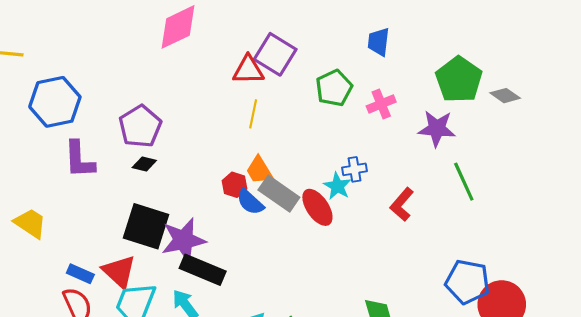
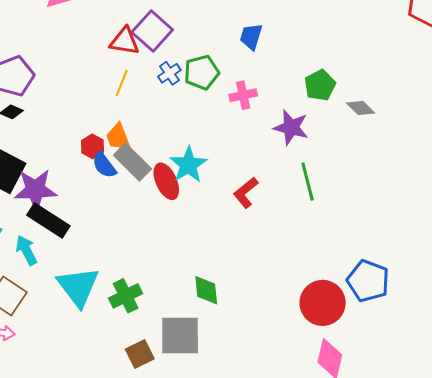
green pentagon: (459, 80) -> (320, 85), size x0.7
blue cross: (355, 169) -> (169, 73), moved, turned -35
cyan star: (337, 186) -> (188, 165), size x1.4
blue pentagon: (467, 282) -> (368, 281), moved

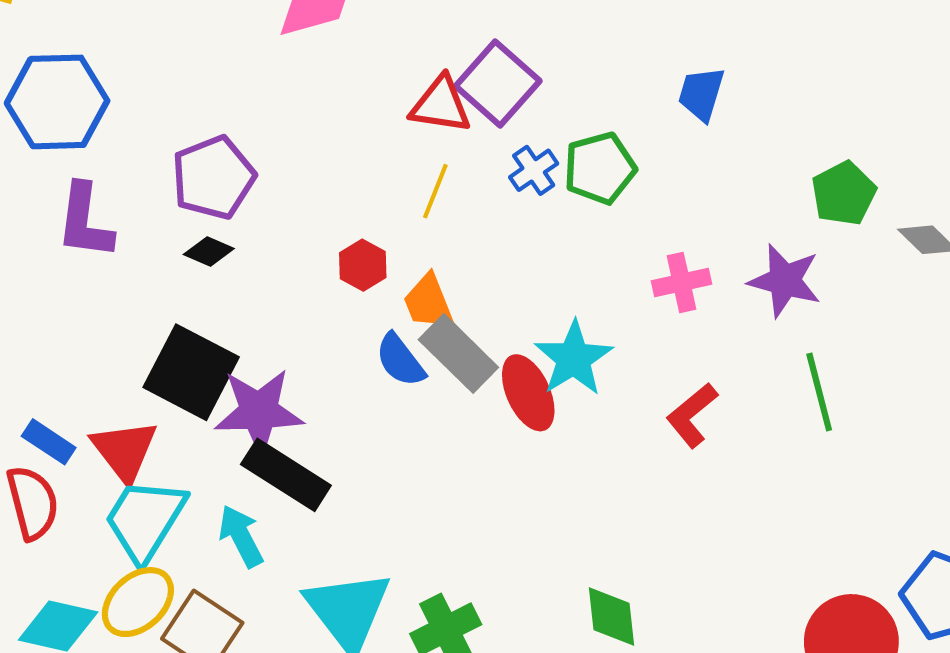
pink cross: (243, 95) -> (681, 282), moved
red hexagon: (92, 146) -> (363, 265), moved

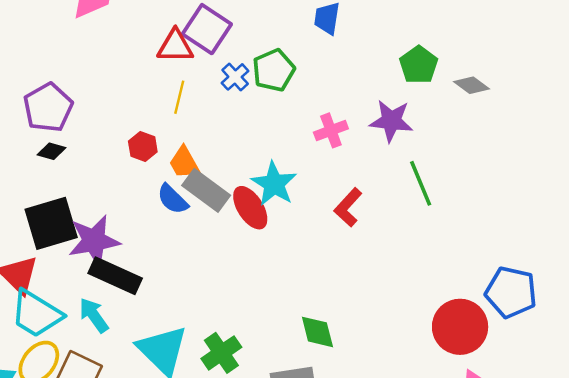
black square: (191, 372) -> (51, 223), turned -36
cyan trapezoid: (145, 520) -> (36, 314), turned -82

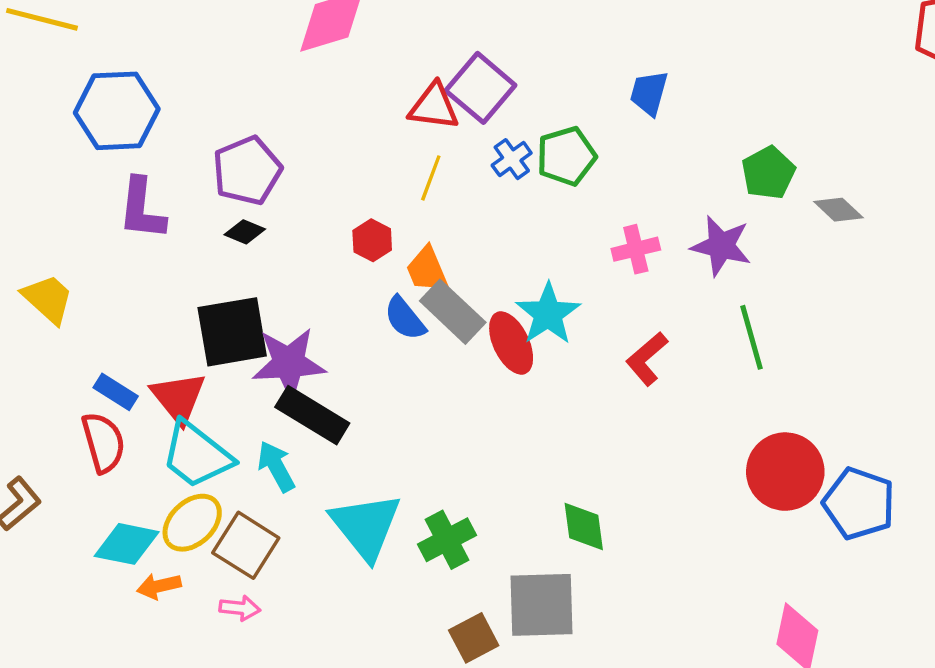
red circle: (460, 327) -> (785, 472), moved

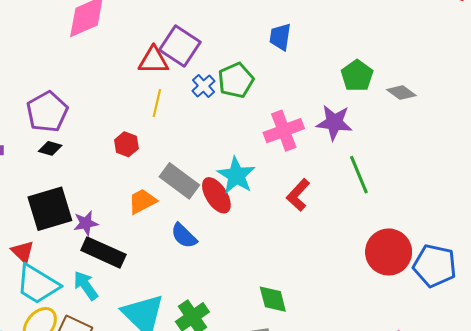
pink cross: (636, 249) -> (284, 131), size x1.4
orange trapezoid: (427, 270) -> (142, 201), moved, turned 92
blue semicircle: (405, 318) -> (184, 236), moved
purple star: (289, 363) -> (86, 223), size x0.6
red triangle: (178, 398) -> (23, 252), size x0.7

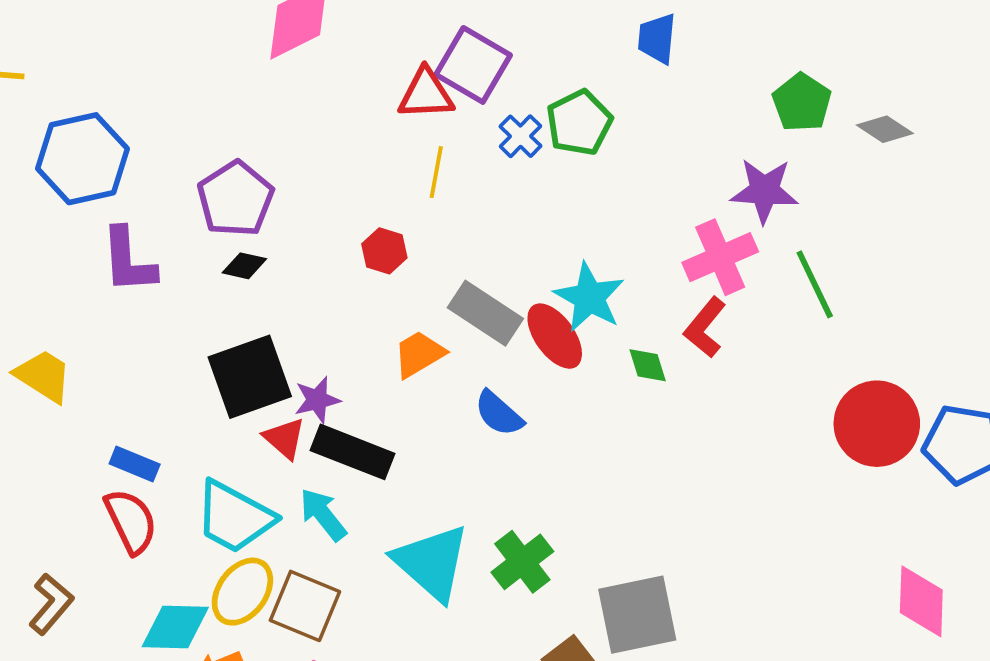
pink cross: (284, 131) -> (720, 257), moved
red triangle: (23, 252) -> (284, 438), moved
green diamond: (273, 299) -> (648, 365), moved, size x0.7

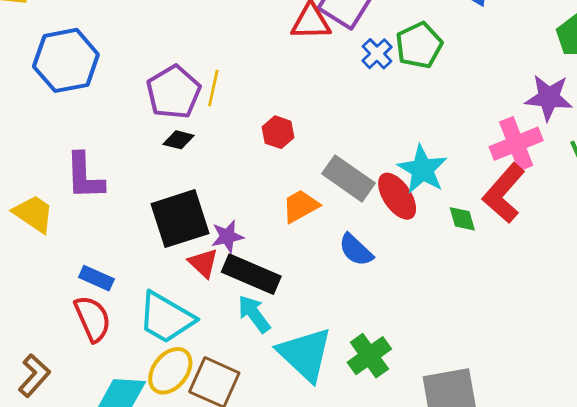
yellow line: (436, 172) -> (213, 88), moved
purple L-shape: (128, 260) -> (85, 176), moved
red L-shape: (705, 327) -> (504, 193), size x1.4
cyan arrow: (323, 515) -> (254, 314), moved

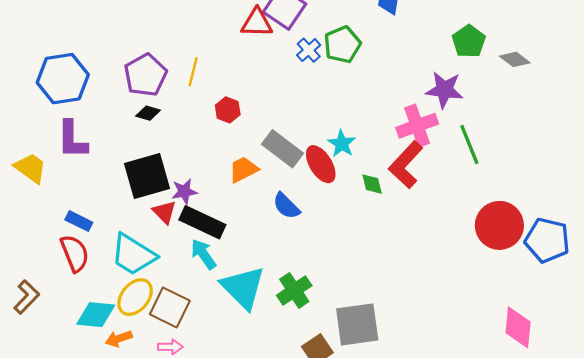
blue hexagon: (66, 60) -> (63, 79), moved
yellow line: (213, 88) -> (193, 72), moved
cyan star: (422, 169) -> (342, 144), size x0.7

